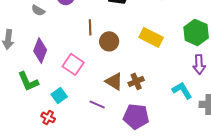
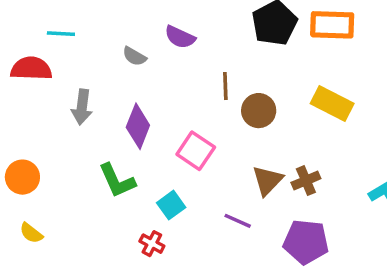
brown triangle: (114, 81) -> (267, 181), turned 42

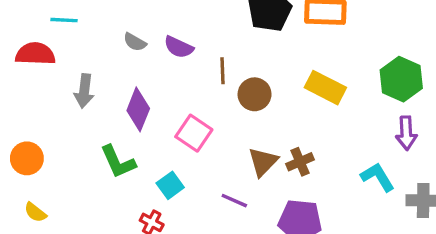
purple semicircle: (180, 37) -> (179, 47), moved

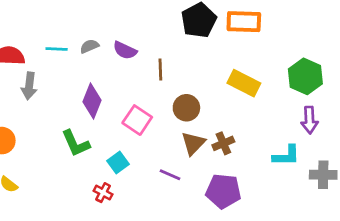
cyan line: (64, 20) -> (57, 49), moved
gray semicircle: (135, 42) -> (89, 46), turned 126
gray arrow: (84, 91) -> (29, 86), moved
brown circle: (255, 94) -> (186, 108), moved
cyan L-shape: (378, 177) -> (286, 156), turned 120

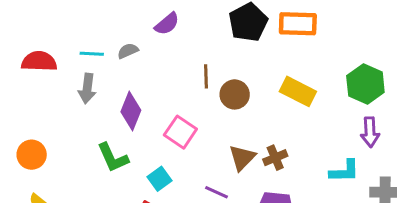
purple semicircle: (125, 50) -> (167, 24), moved, turned -65
gray arrow: (29, 86) -> (87, 88), moved
brown circle: (186, 108) -> (235, 94), moved

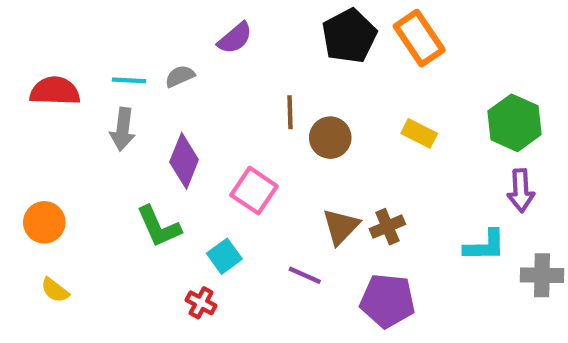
orange rectangle: (298, 24) -> (419, 38), turned 54
yellow rectangle: (298, 91) -> (419, 133), size x0.7

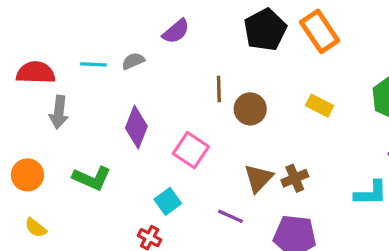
gray arrow: (123, 129) -> (59, 112), moved
green L-shape: (159, 227) -> (92, 178), moved, turned -42

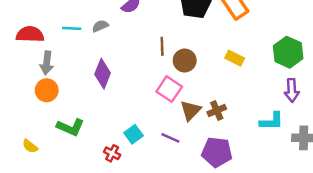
pink square: (191, 150) -> (169, 89), moved
orange circle: (27, 175) -> (47, 90), moved
green L-shape: (92, 178) -> (70, 127), moved
cyan square: (168, 201) -> (134, 134), moved

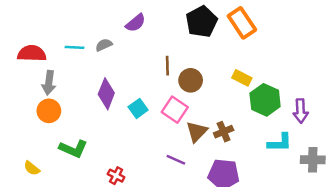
green hexagon: (288, 52) -> (265, 100), moved
cyan square: (134, 134) -> (138, 108), moved

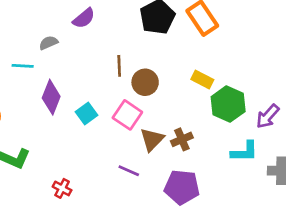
cyan line: (75, 47) -> (23, 66), moved
purple arrow: (301, 111) -> (268, 116), turned 45

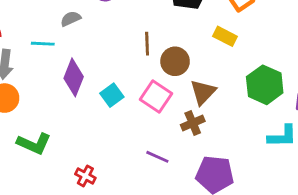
yellow rectangle: (202, 80) -> (225, 36), moved
brown triangle: (152, 139) -> (203, 92), moved
brown cross: (182, 139) -> (193, 123), moved

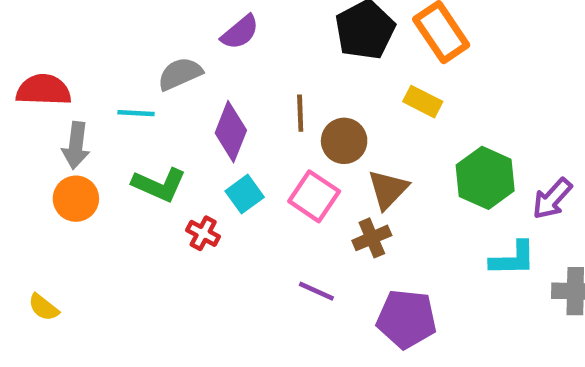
gray semicircle: (71, 19) -> (180, 74), size x1.4
purple diamond: (74, 77) -> (231, 132), moved
green L-shape: (34, 144) -> (159, 185), moved
red cross: (85, 176) -> (203, 233), moved

